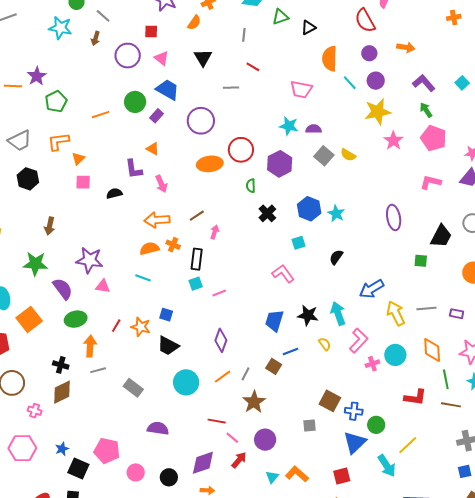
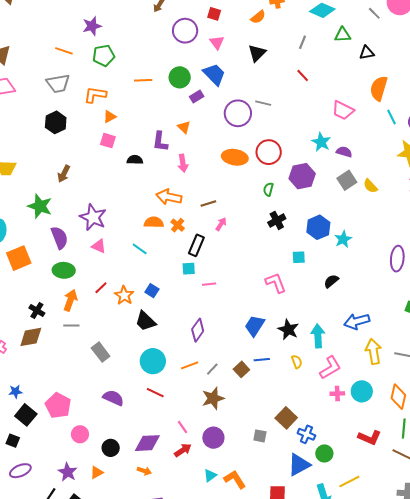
orange line: (13, 86) -> (64, 51), moved
gray line: (231, 88) -> (263, 103), moved
red line: (217, 421) -> (155, 393), moved

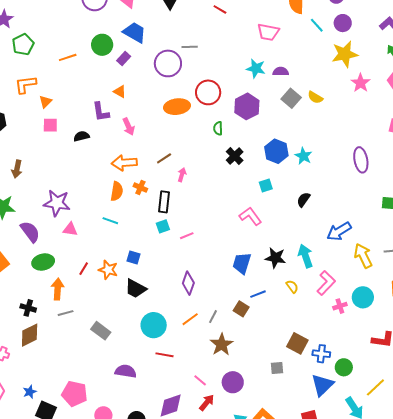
orange semicircle: (154, 222) -> (117, 191), turned 114

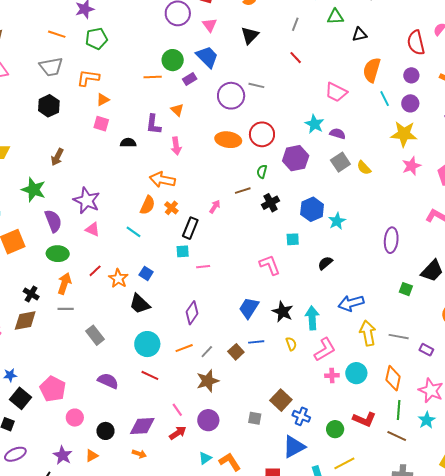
orange line: (68, 57) -> (153, 77), moved
brown line: (164, 158) -> (243, 191), moved
green circle: (344, 367) -> (335, 429), moved

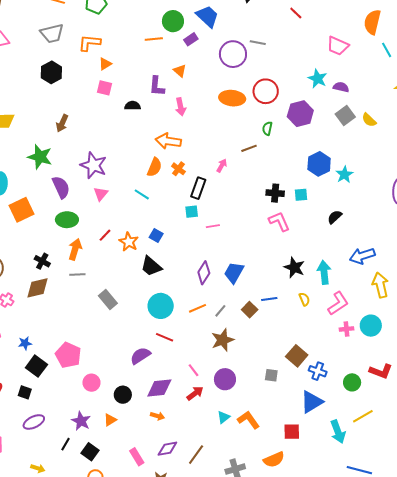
black cross: (271, 203) -> (275, 193), moved, turned 36
pink triangle: (93, 229) -> (101, 194), turned 49
blue trapezoid: (249, 308) -> (234, 273), moved
purple semicircle: (108, 381) -> (140, 356), moved, turned -55

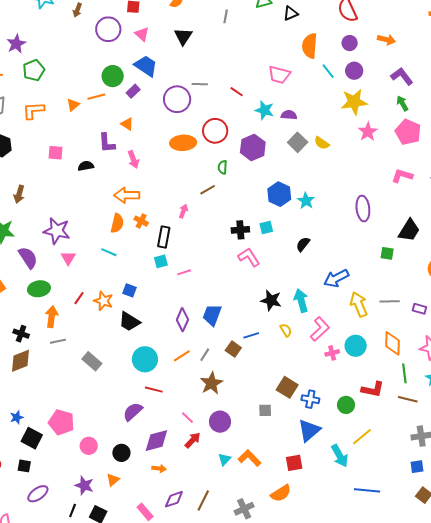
red line: (296, 13) -> (237, 92), moved
orange triangle: (105, 64) -> (73, 105), moved

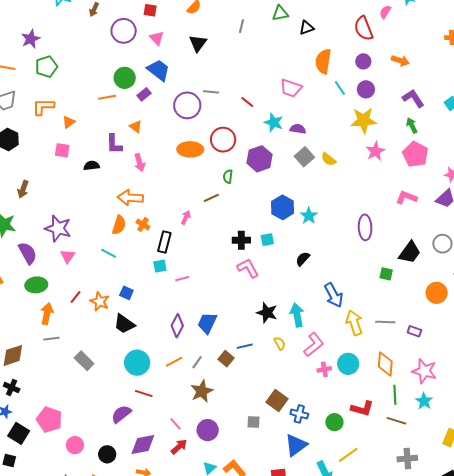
orange triangle: (73, 105) -> (69, 122), moved
blue arrow: (336, 278) -> (334, 295), turned -95
black cross: (21, 334) -> (12, 387), moved

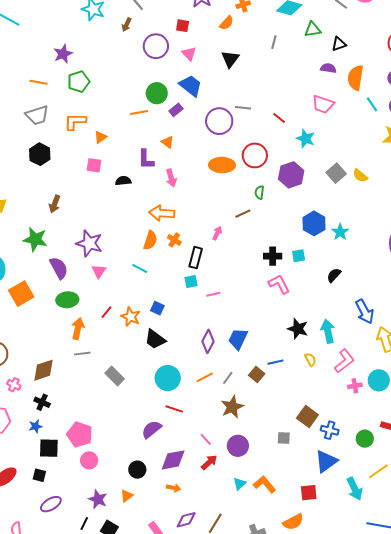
purple semicircle: (298, 129) -> (328, 68), moved
black square: (19, 433) -> (49, 448), turned -30
pink circle: (75, 445) -> (89, 460), moved

